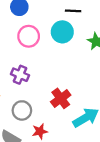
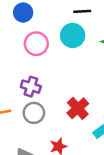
gray circle: (22, 110) -> (34, 113), moved

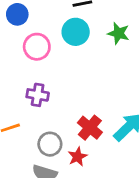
red cross: (78, 108) -> (90, 128), moved
gray circle: (34, 113) -> (50, 144), moved

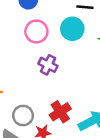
purple cross: (38, 95) -> (48, 65), moved

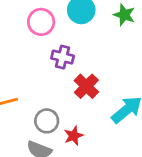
red cross: (60, 112) -> (86, 86), moved

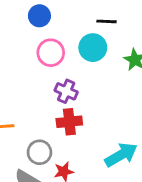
red cross: (86, 86) -> (69, 122), moved, turned 30

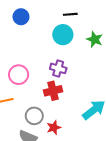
pink circle: (51, 53) -> (19, 75), moved
purple cross: (66, 91) -> (58, 68), moved

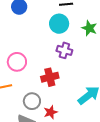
purple cross: (58, 68) -> (64, 50), moved

